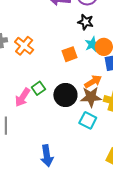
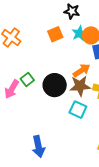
orange square: (69, 54) -> (55, 34), moved

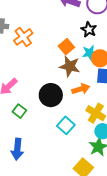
orange square: (55, 34) -> (66, 47), turned -35
green square: (27, 79) -> (19, 111), moved, turned -32
brown star: (80, 86) -> (70, 66), moved

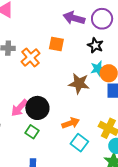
orange square: (66, 47) -> (56, 44), moved, turned -35
orange arrow: (81, 89) -> (71, 123), moved
black circle: (51, 95) -> (37, 108), moved

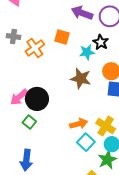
cyan star: (98, 69) -> (87, 52), moved
orange arrow: (71, 123) -> (79, 124), moved
cyan square: (79, 143) -> (86, 142), moved

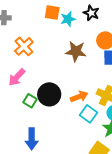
orange cross: (35, 48) -> (24, 46), moved
cyan star: (87, 52) -> (68, 19), moved
black circle: (37, 99) -> (49, 94), moved

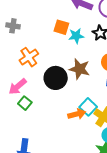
black circle: (49, 94) -> (56, 78), moved
green square: (30, 101) -> (25, 103), moved
cyan square: (89, 114) -> (88, 107), moved

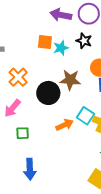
green square: (25, 103) -> (23, 133), moved, turned -32
orange arrow: (77, 114) -> (65, 125), moved

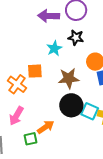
orange square: (45, 42) -> (35, 71), moved
black circle: (48, 93) -> (71, 105), moved
orange arrow: (65, 125) -> (46, 127), moved

